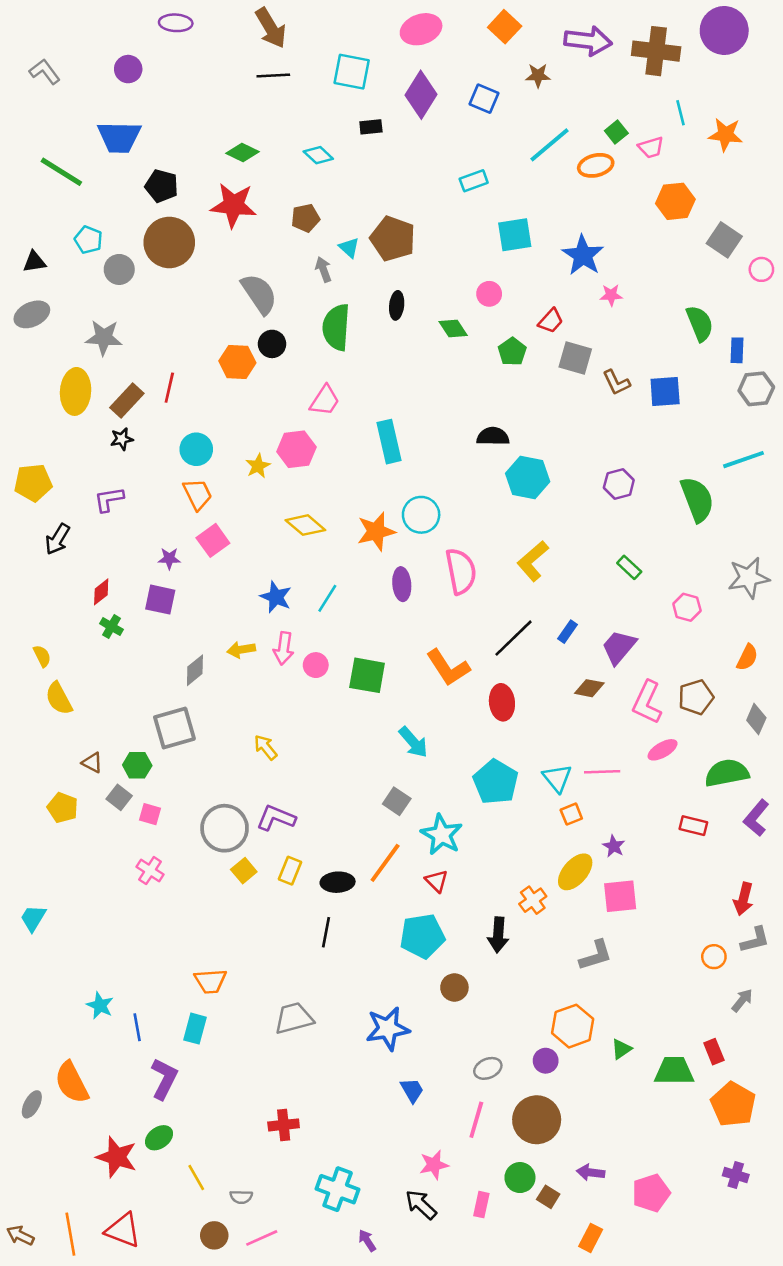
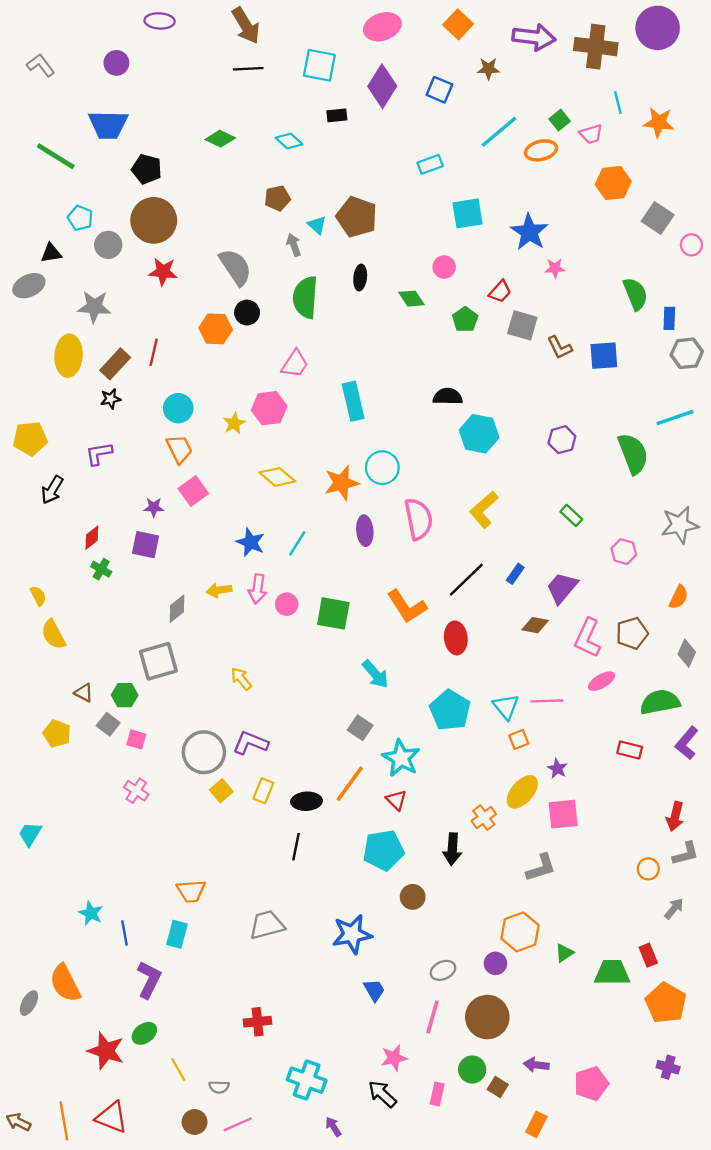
red star: (234, 205) -> (163, 272), moved, size x0.7
black triangle: (34, 262) -> (51, 253), moved

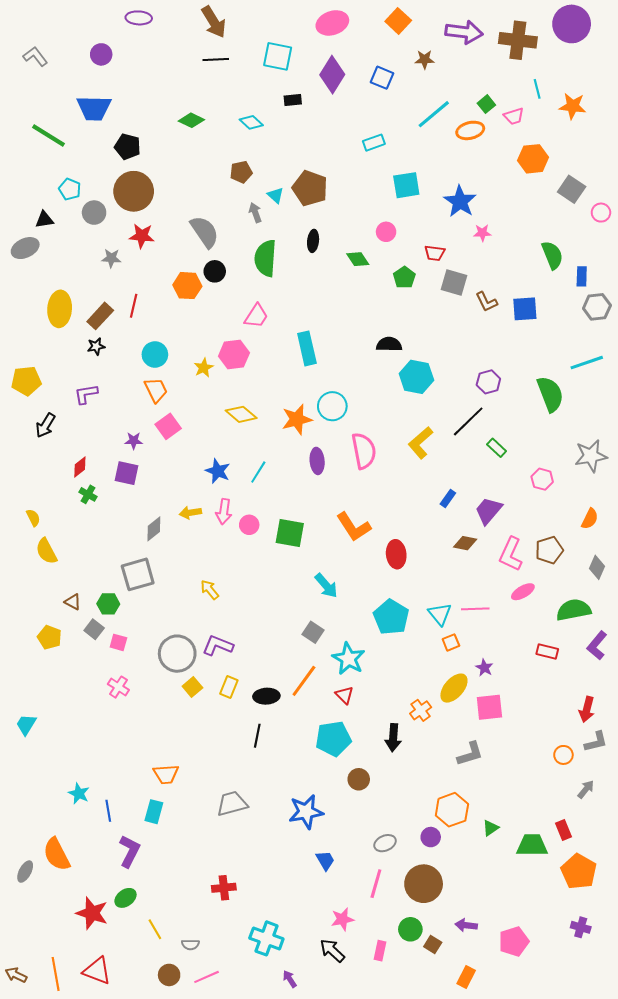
red trapezoid: (500, 292) -> (435, 253), turned 55
gray star: (94, 307) -> (111, 258), moved, size x0.7
black line: (466, 580) -> (468, 421), moved

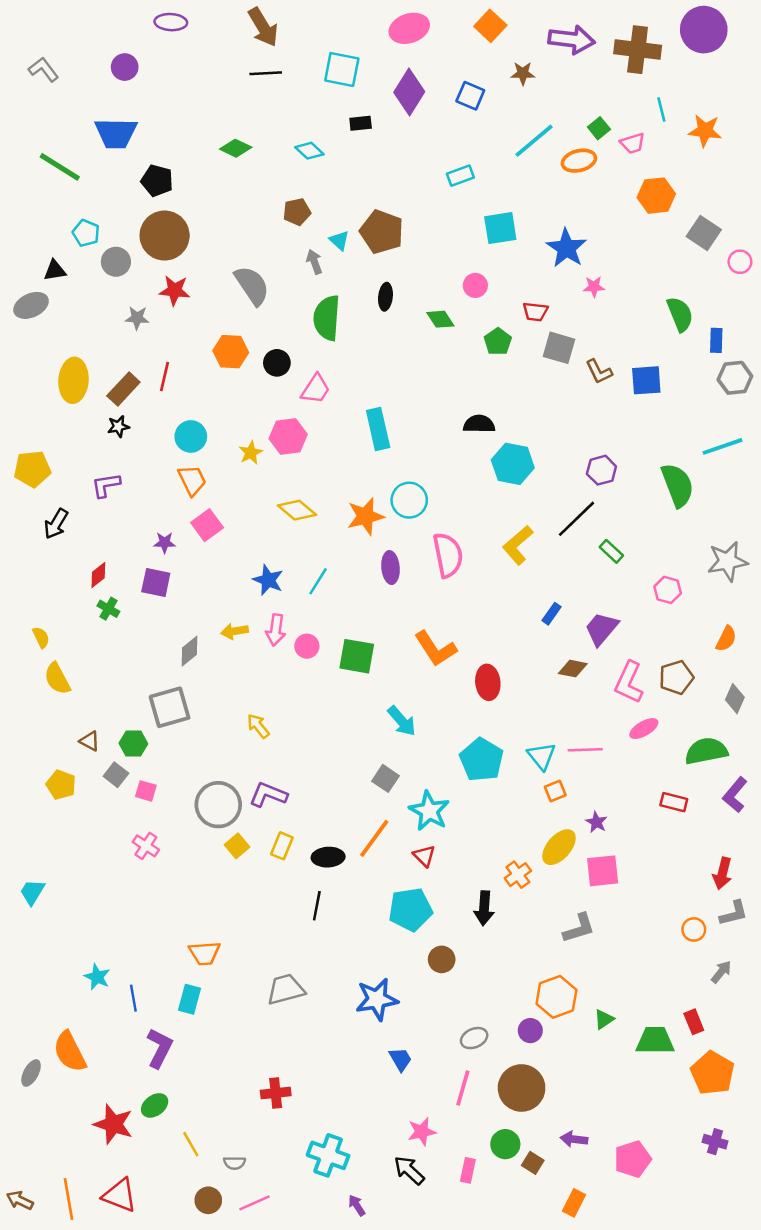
black circle: (215, 271) -> (277, 363), moved

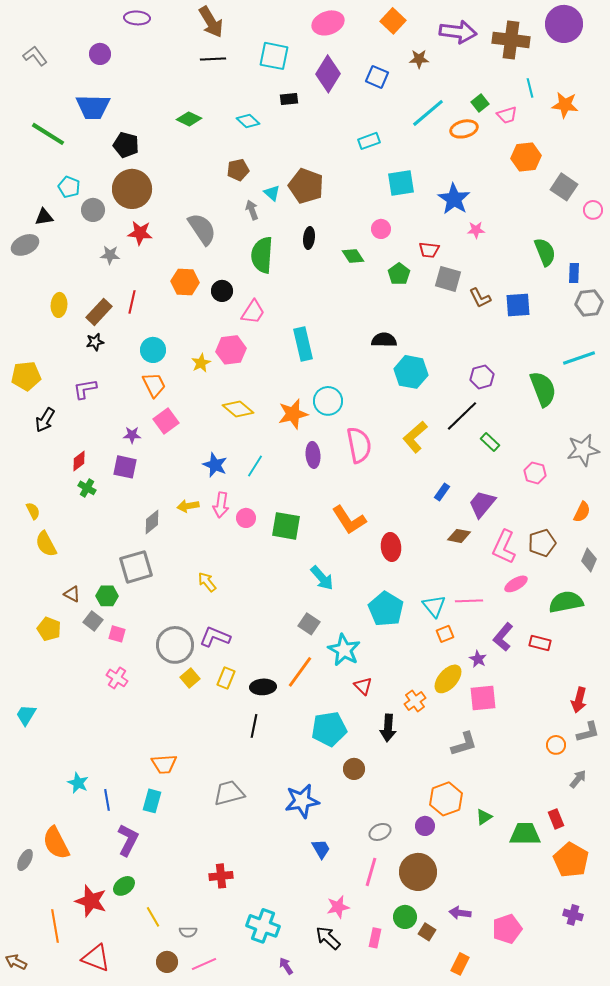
yellow ellipse: (73, 380) -> (59, 305), size x0.7
purple L-shape: (735, 795) -> (503, 637), moved
red triangle: (424, 856) -> (363, 686), moved
orange line: (68, 1199) -> (55, 926), moved

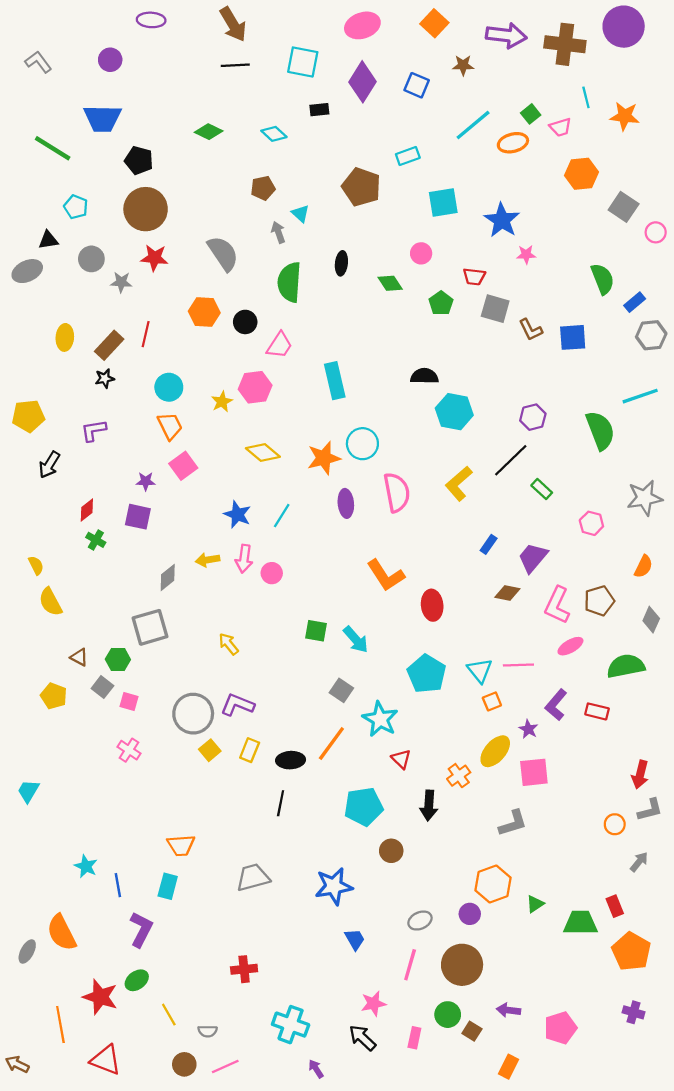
brown pentagon: (306, 186) -> (361, 187), moved
gray circle: (93, 210) -> (91, 259), moved
blue rectangle: (574, 273) -> (635, 302), turned 48
green square: (286, 526) -> (316, 631), moved, size x0.7

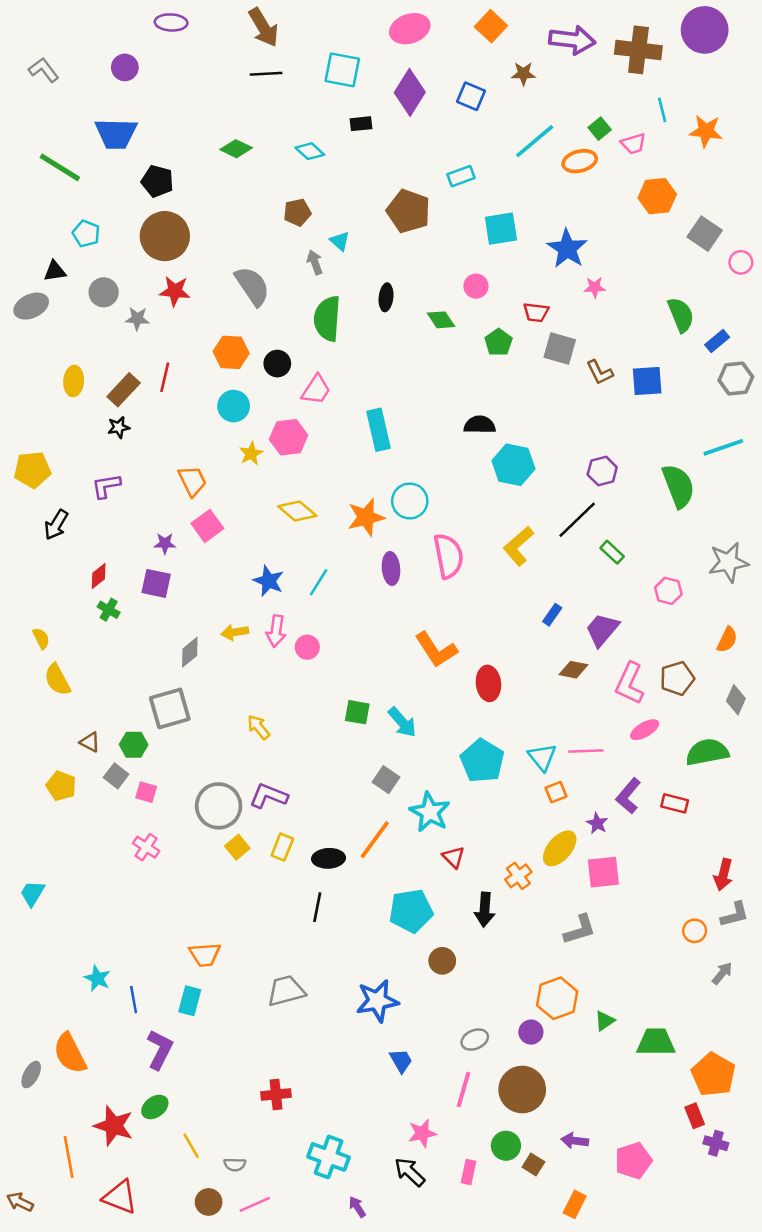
cyan circle: (169, 387) -> (234, 406), moved
red rectangle: (615, 906) -> (695, 1116), moved

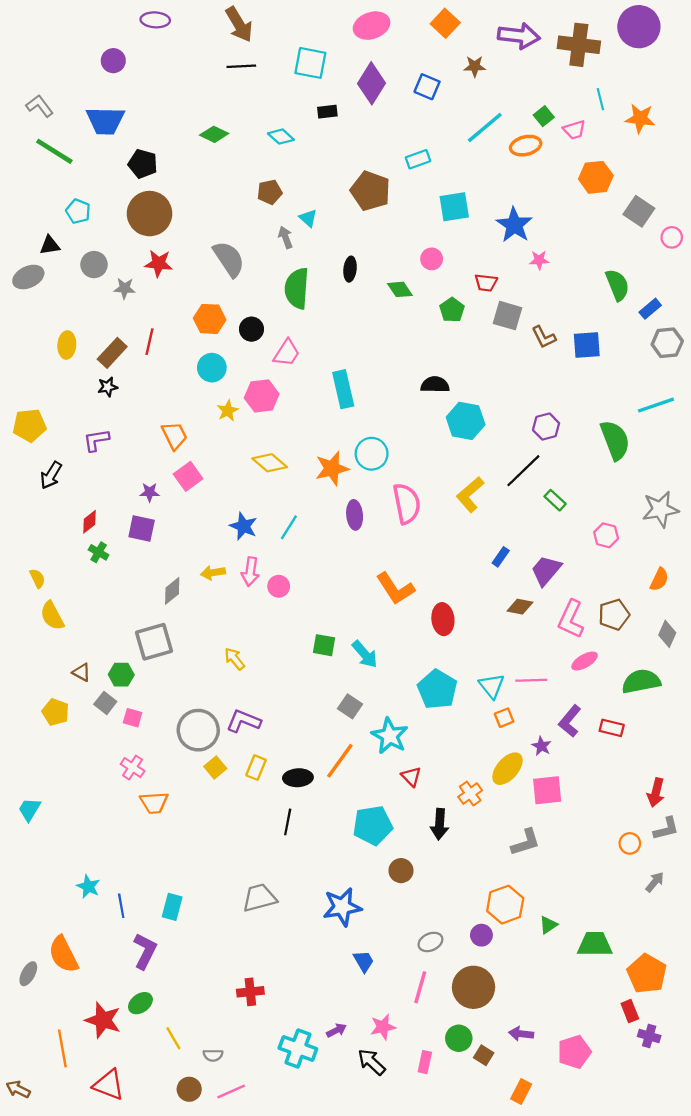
gray L-shape: (44, 70) -> (40, 106), moved
orange trapezoid: (205, 955) -> (154, 803), moved
purple arrow: (357, 1207) -> (336, 1030), moved, turned 96

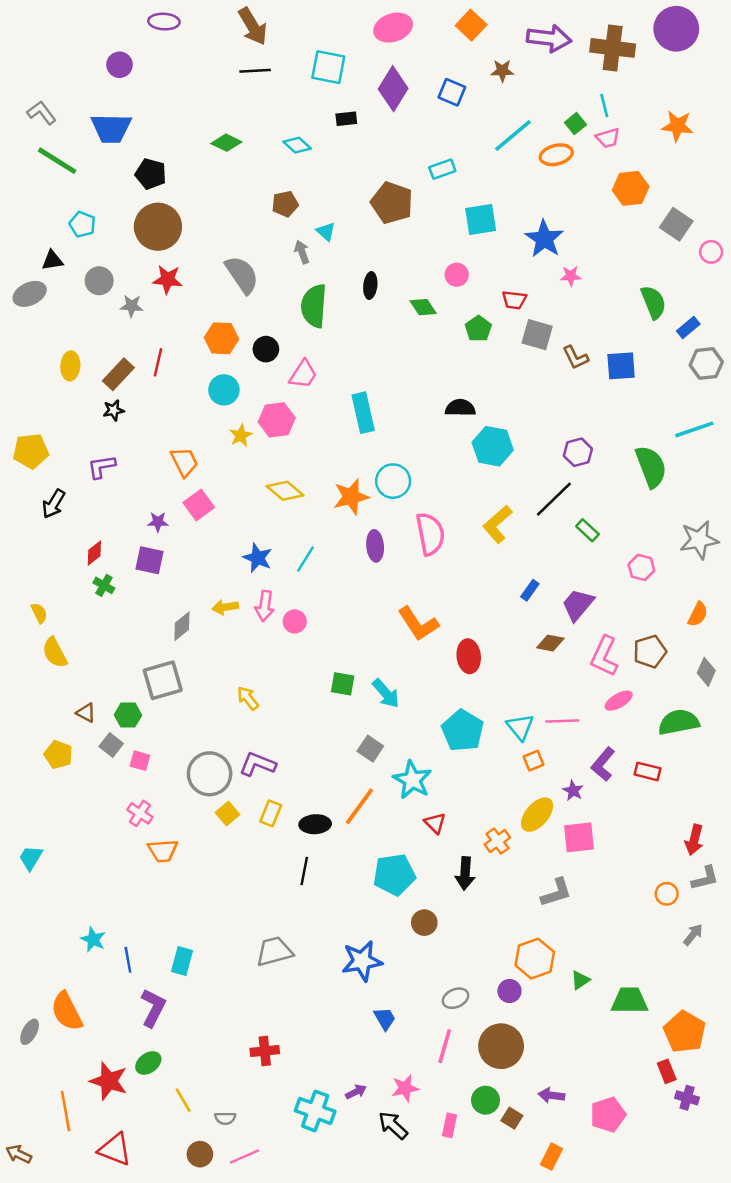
cyan line: (600, 99) -> (604, 106), moved

